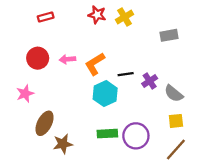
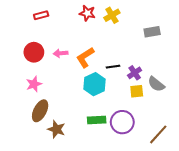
pink star: (25, 94) -> (34, 84), moved
yellow square: (176, 121) -> (137, 91), moved
brown star: (63, 144) -> (56, 129), turned 30

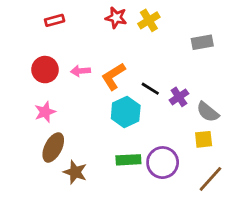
black line: (113, 67) -> (150, 89), turned 40
yellow square: (137, 91) -> (204, 139), moved

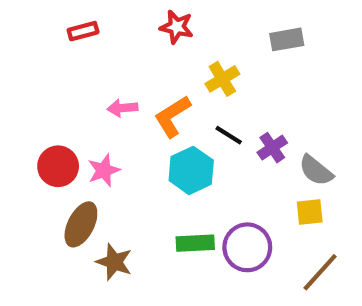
yellow cross: (149, 20) -> (222, 79), moved
gray rectangle: (202, 42) -> (287, 39), moved
red circle: (45, 70) -> (58, 166), moved
pink star: (45, 112) -> (104, 170), moved

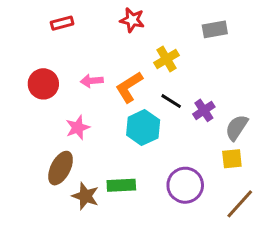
red circle: (58, 166) -> (43, 84), moved
gray semicircle: (316, 170) -> (237, 128), turned 84
green rectangle: (195, 243) -> (121, 185), moved

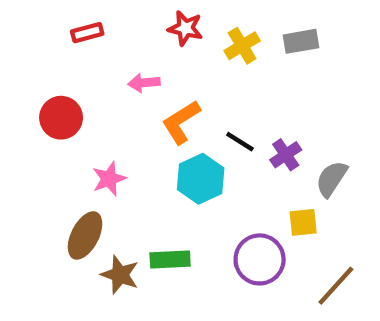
yellow cross: (166, 59) -> (242, 46), moved
pink arrow: (92, 81) -> (144, 83), moved
yellow square: (232, 159) -> (303, 222), moved

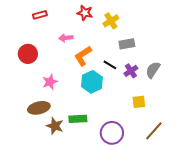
gray rectangle: (301, 41) -> (127, 44), moved
gray semicircle: (332, 179) -> (153, 70), moved
brown ellipse: (85, 235) -> (39, 108), turned 50
purple circle: (260, 259) -> (112, 133), moved

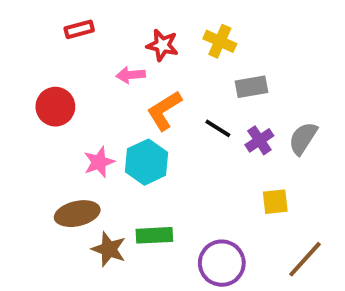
red star: (85, 13) -> (162, 45), moved
yellow cross: (111, 21) -> (220, 41), turned -35
cyan hexagon: (92, 82) -> (147, 162), moved

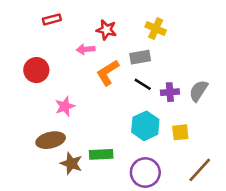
yellow cross: (220, 41) -> (156, 29), moved
gray rectangle: (251, 87) -> (140, 57), moved
purple cross: (259, 140) -> (170, 92), turned 30
cyan hexagon: (147, 162) -> (145, 126), moved

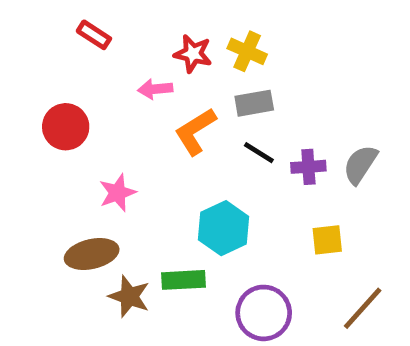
red rectangle: (52, 19) -> (94, 35), turned 48
yellow cross: (156, 29) -> (247, 51), moved
cyan hexagon: (145, 126) -> (224, 228), moved

